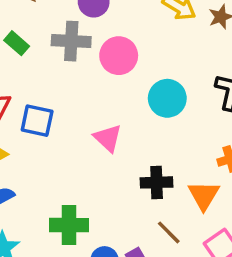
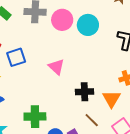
cyan circle: (167, 98) -> (88, 25), moved
blue square: (37, 121) -> (16, 57), turned -30

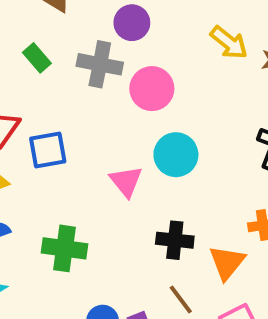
cyan circle: (88, 25) -> (176, 155), moved
green cross: (35, 117) -> (65, 248), moved

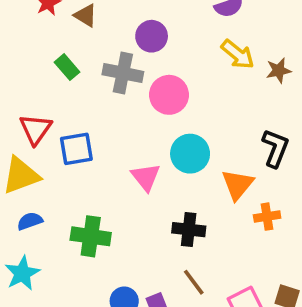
orange triangle: (227, 262) -> (238, 185), moved

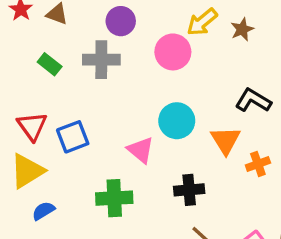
yellow arrow: (238, 54) -> (202, 22), turned 112
pink circle: (169, 95) -> (173, 52), moved
black L-shape: (275, 148) -> (253, 100), turned -69
green cross: (91, 236) -> (114, 198), moved

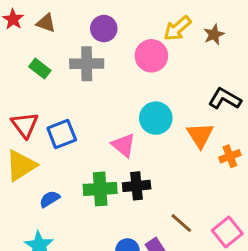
black cross: (189, 190) -> (137, 186), moved
blue semicircle: (43, 211) -> (50, 199), moved

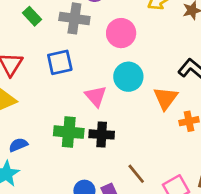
pink circle: (151, 56) -> (121, 33), moved
blue square: (62, 134) -> (60, 62), moved
blue semicircle: (50, 199) -> (18, 145), moved

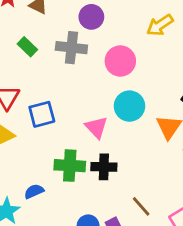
blue square: (60, 62) -> (42, 114), moved
blue semicircle: (18, 145) -> (34, 191), moved

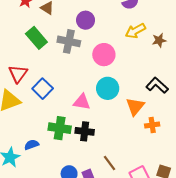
green rectangle: (27, 47) -> (36, 38), size x1.5
blue square: (42, 114) -> (43, 89), turned -36
pink triangle: (96, 127) -> (82, 102), turned -42

